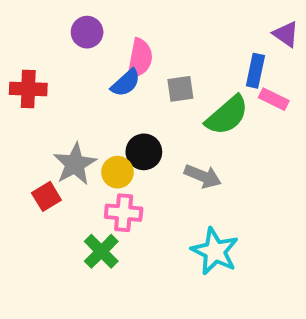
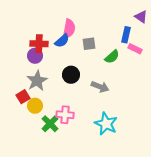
purple circle: (87, 32) -> (35, 56), moved
red cross: (28, 89) -> (39, 44), moved
green semicircle: (227, 115) -> (112, 57), size x0.7
yellow circle: (117, 172) -> (35, 106), moved
pink cross: (124, 213) -> (65, 115), moved

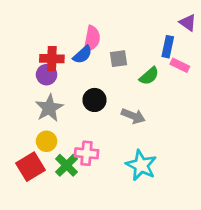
red square: (23, 97) -> (31, 167), moved, size x1.5

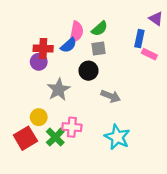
green semicircle: (149, 76) -> (100, 29), moved
black circle: (95, 100) -> (88, 71), moved
gray star: (49, 108) -> (59, 89), moved

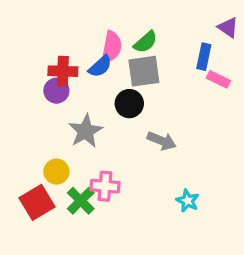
gray square: (98, 49) -> (144, 71), size x1.5
cyan star: (117, 137) -> (188, 201), moved, size x0.6

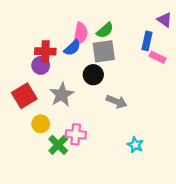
red square: (37, 202) -> (24, 96), moved

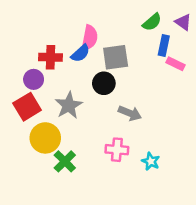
green semicircle: (105, 30) -> (152, 22), moved
purple circle: (41, 65) -> (34, 79), moved
yellow circle: (41, 124) -> (45, 138), size x1.5
pink cross: (76, 134) -> (117, 150), moved

